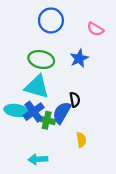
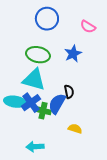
yellow semicircle: (81, 140) -> (75, 129), turned -64

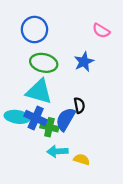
blue circle: (47, 19) -> (34, 30), moved
blue cross: (31, 103) -> (36, 118), turned -30
yellow semicircle: (75, 129) -> (82, 159), moved
cyan arrow: (35, 147) -> (57, 151), moved

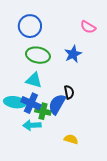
cyan triangle: (39, 92) -> (34, 80), size x0.7
cyan arrow: (57, 151) -> (32, 125), moved

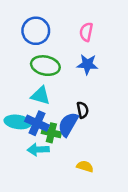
pink semicircle: (88, 27) -> (86, 32), moved, turned 70
blue star: (73, 54) -> (87, 64), turned 30

